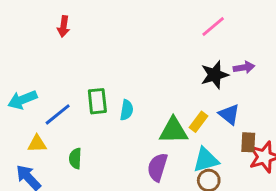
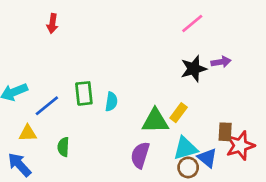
blue triangle: (229, 114) -> (207, 158), moved

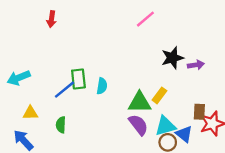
pink line: (192, 24) -> (145, 19), moved
purple arrow: (221, 62) -> (196, 65), moved
blue line: (47, 106) -> (64, 90), moved
purple semicircle: (140, 155) -> (138, 125), moved, turned 125

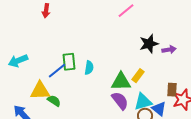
yellow triangle: (30, 113) -> (40, 91), moved, size x1.5
green semicircle: (61, 125) -> (54, 101), turned 120

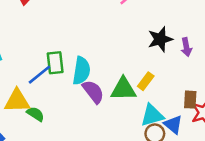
purple arrow: (169, 50) -> (186, 47), turned 88
cyan semicircle: (89, 68) -> (81, 71), size x1.5
purple semicircle: (120, 101) -> (93, 92), moved

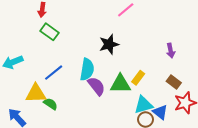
black star: (160, 39) -> (109, 44), moved
green rectangle: (55, 63) -> (49, 32), moved, turned -48
brown rectangle: (190, 100) -> (174, 82), moved, turned -56

